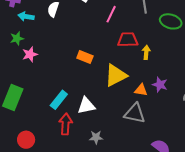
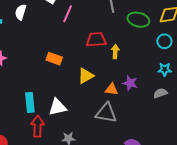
pink line: (111, 14) -> (68, 14), moved
yellow triangle: (116, 75) -> (86, 76), size x0.7
cyan rectangle: (59, 100) -> (30, 102), turned -42

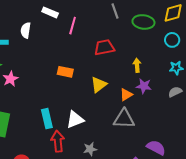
yellow arrow: (115, 52) -> (137, 65), moved
orange triangle: (111, 89) -> (126, 95), turned -32

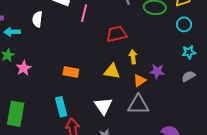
yellow arrow: (137, 65) -> (133, 57), moved
orange rectangle: (65, 72) -> (71, 72), moved
yellow triangle: (99, 85) -> (112, 71), turned 48
white triangle: (75, 120) -> (103, 106), moved, turned -42

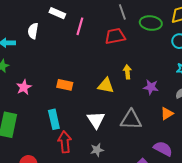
red trapezoid: (116, 34) -> (115, 36), moved
pink star: (24, 68) -> (24, 87), moved
orange triangle: (140, 81) -> (167, 114), moved

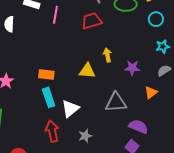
cyan rectangle: (54, 119) -> (49, 97), moved
white triangle: (96, 120) -> (70, 109), moved, turned 30
purple semicircle: (163, 149) -> (138, 127), moved

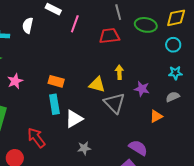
gray triangle: (116, 102) -> (114, 103), moved, turned 40
red arrow: (52, 131) -> (36, 138), moved, turned -35

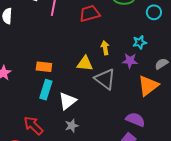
cyan star: (175, 73) -> (140, 42), moved
cyan rectangle: (54, 104) -> (46, 90), turned 36
orange triangle: (156, 116) -> (148, 86), size x1.6
gray star: (84, 148) -> (72, 126), moved

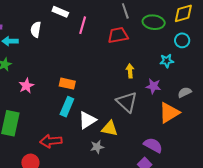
cyan star: (140, 42) -> (167, 61), moved
yellow triangle: (85, 64) -> (110, 128), moved
red arrow: (33, 126) -> (51, 141), turned -55
gray star: (72, 126) -> (97, 147), moved

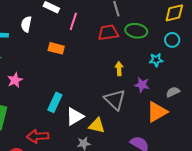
green ellipse: (154, 22) -> (136, 31), moved
orange rectangle: (67, 84) -> (56, 48), moved

